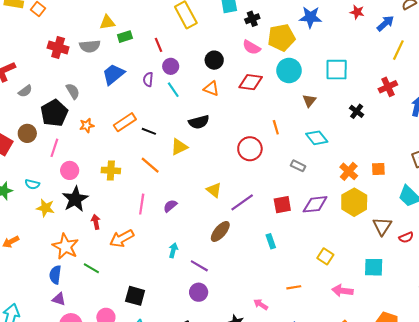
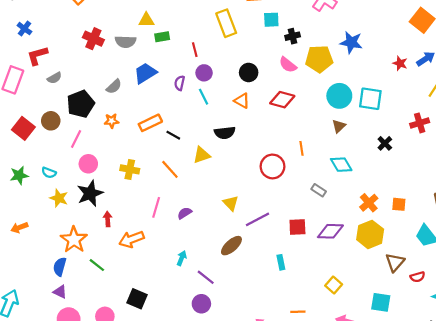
red star: (357, 12) -> (400, 63), moved
cyan circle: (289, 70) -> (339, 96), moved
gray semicircle: (73, 91) -> (114, 86), moved, turned 70

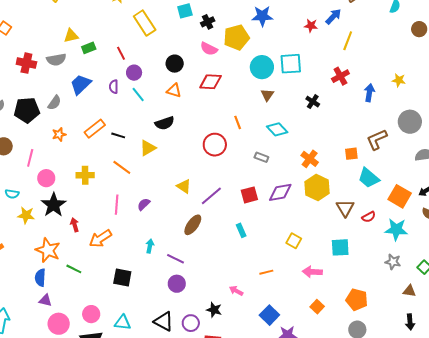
black pentagon: (81, 104) -> (27, 110), moved, turned 30
orange square: (399, 204) -> (351, 154), moved
black square: (137, 299) -> (122, 277), moved

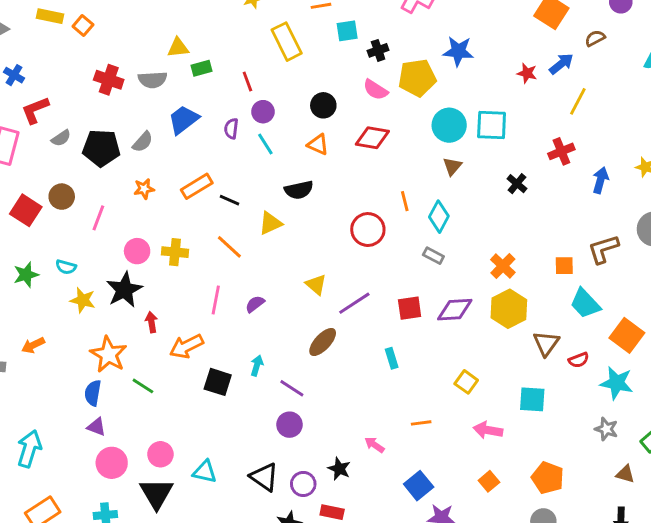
cyan diamond: (277, 129) -> (439, 217), moved, turned 65
pink circle: (46, 178) -> (137, 251), moved
black square: (122, 277) -> (218, 382), moved

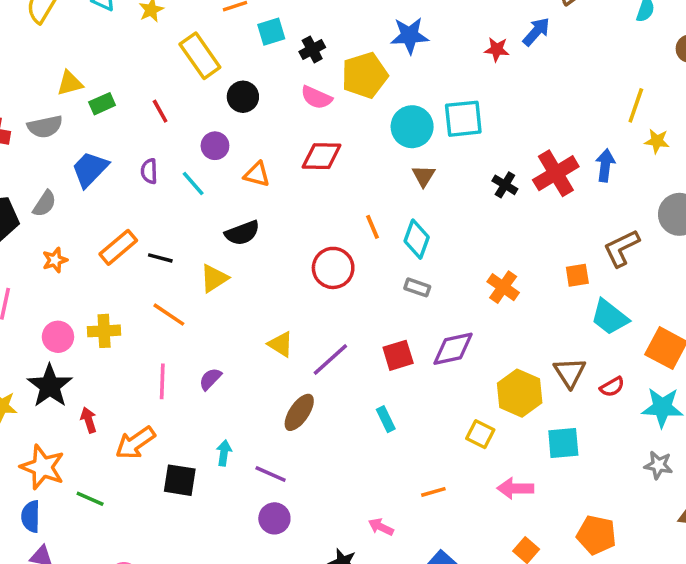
yellow line: (578, 101) -> (636, 105), moved
black circle: (323, 105) -> (243, 97), moved
purple circle: (263, 112) -> (215, 146), moved
red cross: (561, 151) -> (556, 173), moved, size x1.4
yellow hexagon: (509, 309) -> (520, 393), moved

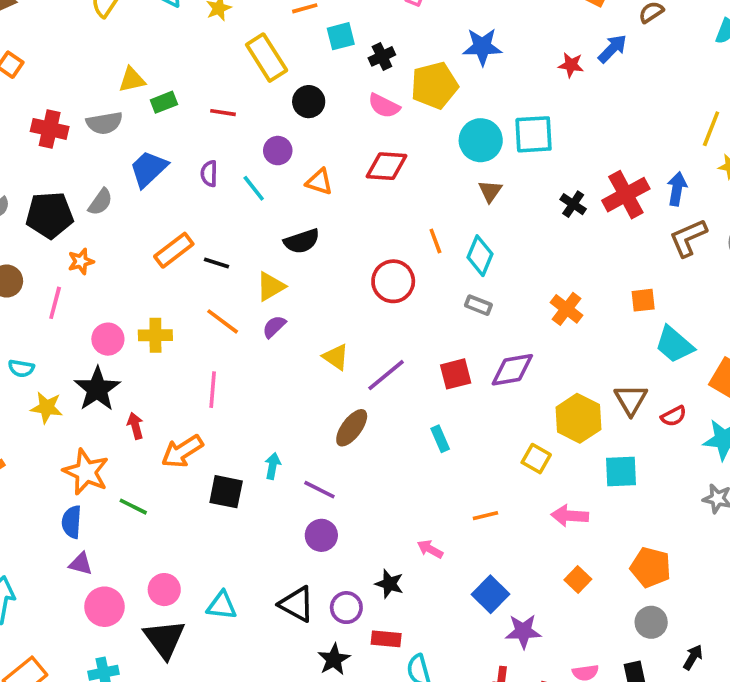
red line: (160, 111) -> (223, 113), turned -55
brown L-shape: (621, 248) -> (688, 238), moved
orange star: (55, 260) -> (81, 261), moved
purple semicircle: (210, 379) -> (274, 327), moved

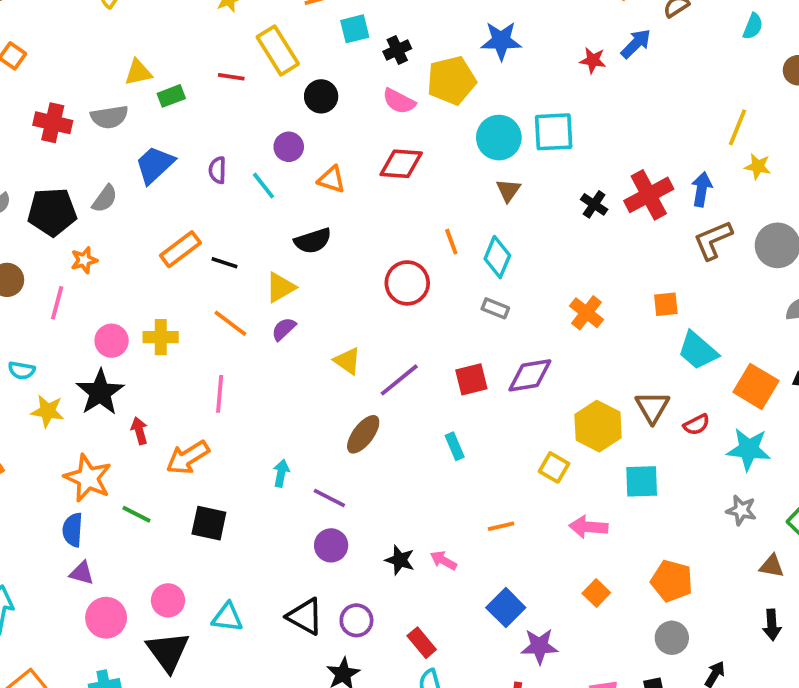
red line: (223, 113) -> (231, 77), moved
black square: (226, 492) -> (209, 523), moved
black star: (389, 584) -> (400, 560), moved
red rectangle: (386, 639) -> (422, 643), moved, turned 44

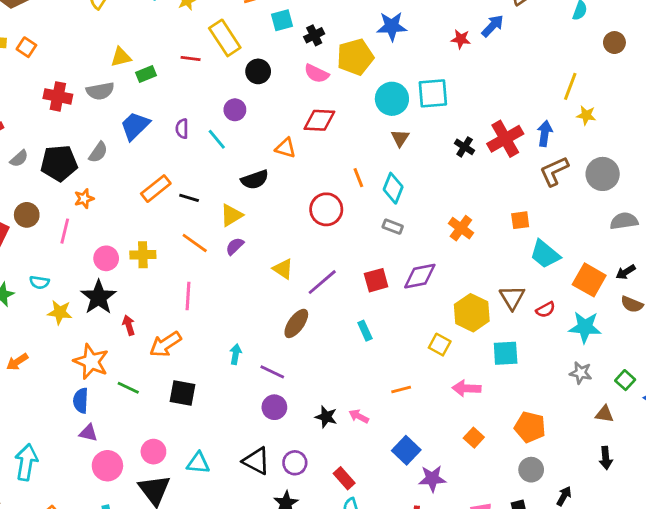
orange triangle: (332, 179) -> (286, 148), moved

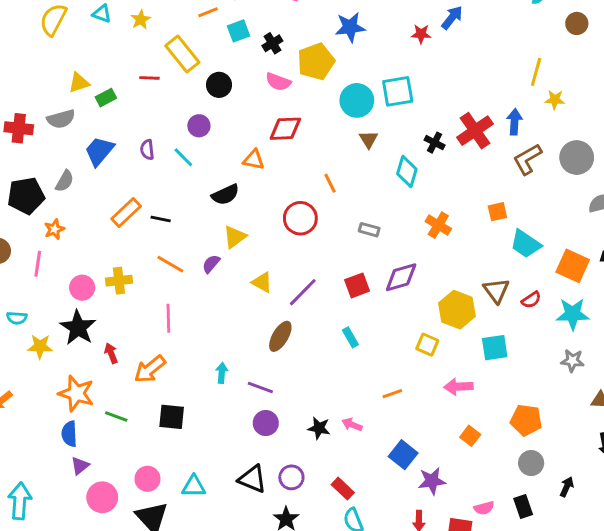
cyan diamond: (393, 188) -> (407, 172), moved
yellow triangle: (231, 215) -> (235, 237), moved
purple triangle: (88, 433) -> (80, 466), turned -48

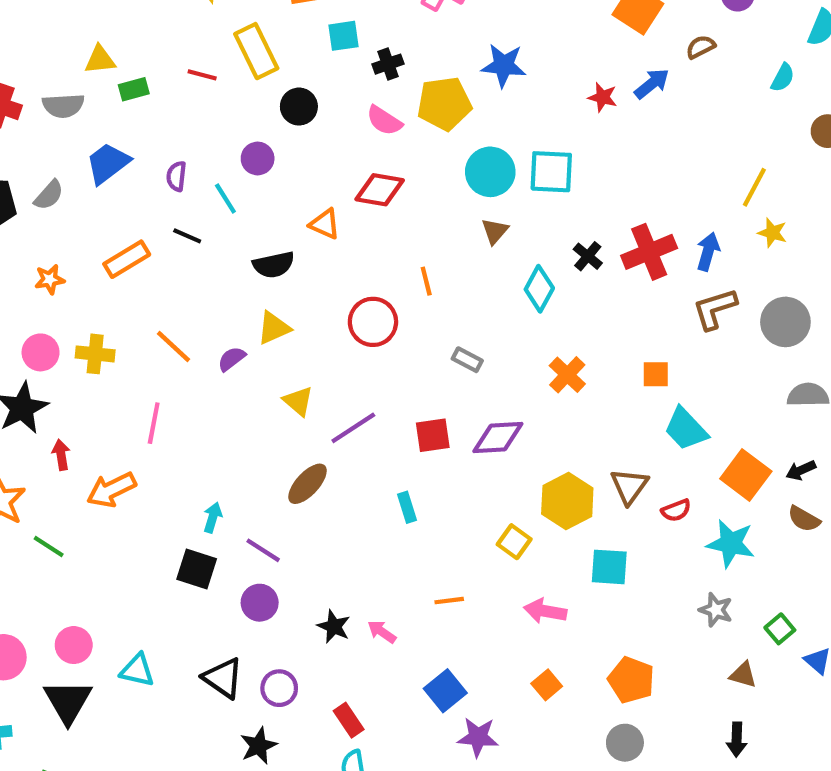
black line: (161, 219) -> (187, 236), moved
orange star: (54, 229) -> (50, 279), moved
black square: (172, 417) -> (197, 569), moved

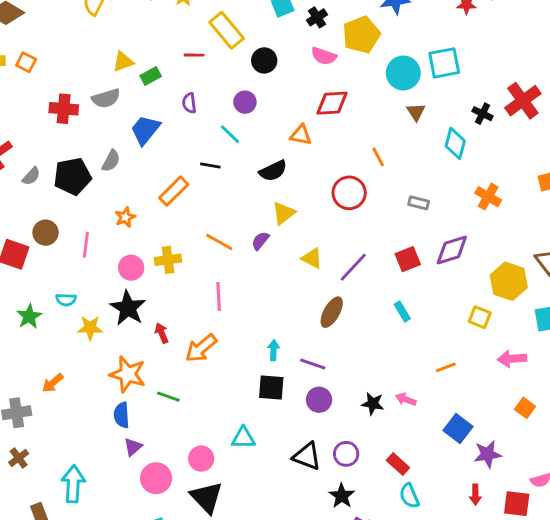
purple semicircle: (176, 176) -> (189, 103), moved
cyan triangle: (137, 670) -> (243, 438), moved

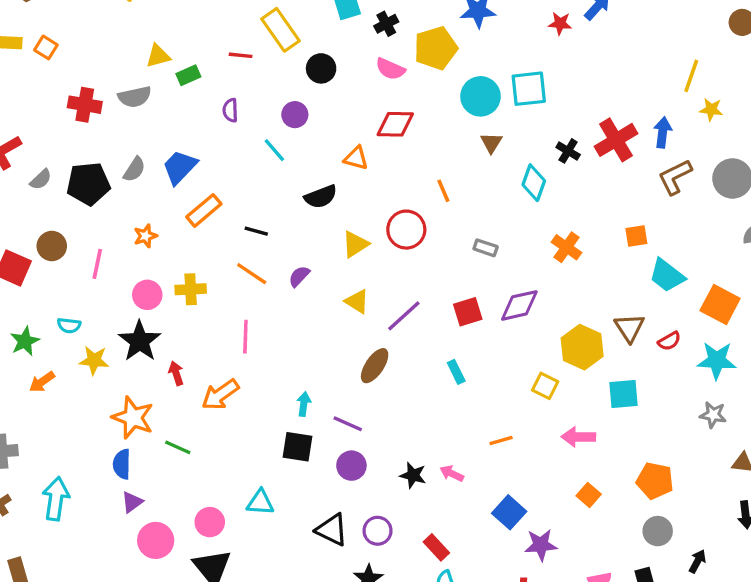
blue trapezoid: (145, 130) -> (180, 167), moved
black line: (210, 166) -> (256, 231), moved
yellow triangle: (283, 213) -> (355, 244), moved
orange arrow: (53, 383) -> (42, 382), moved
cyan arrow: (73, 484) -> (56, 499), moved

